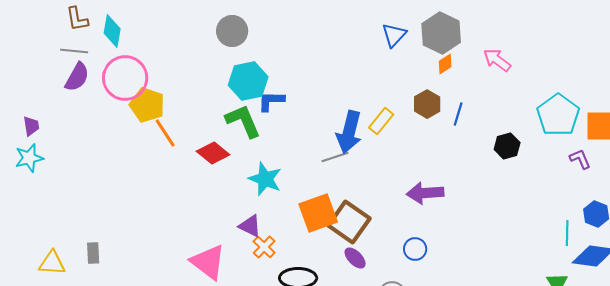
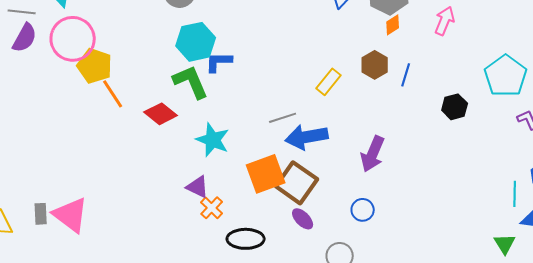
pink arrow: (497, 60) -> (445, 21), turned 76
blue arrow: (349, 132) -> (307, 137), moved, turned 66
purple arrow: (425, 193) -> (373, 154), turned -63
pink triangle: (208, 262) -> (71, 215), moved

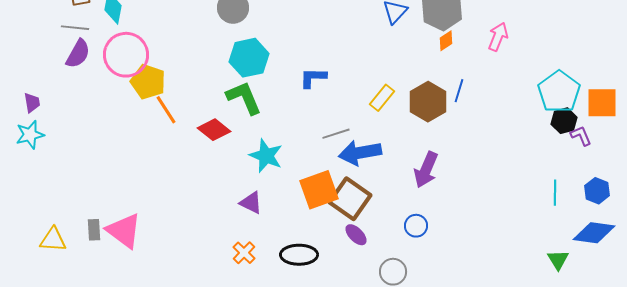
blue L-shape: (219, 62) -> (313, 78), moved
brown hexagon: (375, 65) -> (428, 102), moved, size x1.4
black hexagon: (455, 107) -> (564, 121), moved
cyan line: (515, 194) -> (555, 193), moved
orange cross: (212, 208) -> (244, 253), moved

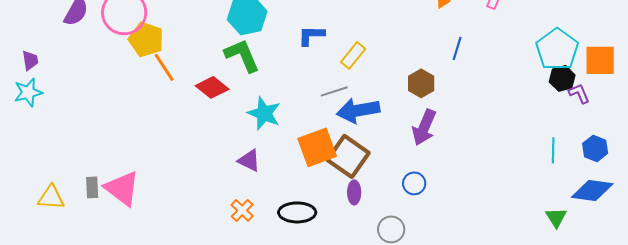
yellow rectangle: (382, 98) -> (353, 55), moved
brown hexagon: (428, 102) -> (421, 83), moved, size x0.7
purple ellipse: (356, 235) -> (354, 192), turned 45

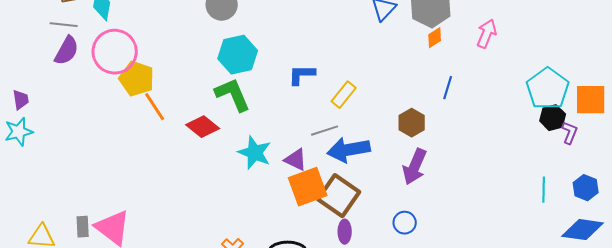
purple L-shape: (579, 93) -> (570, 133), turned 45
purple triangle: (249, 160) -> (296, 160), moved

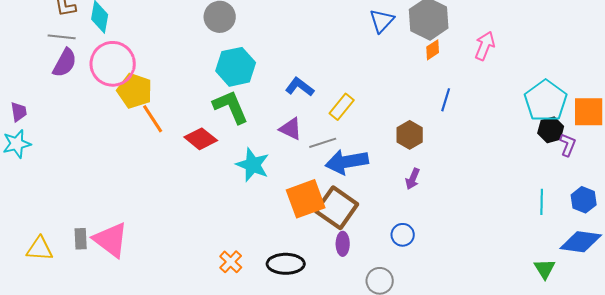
blue L-shape: (302, 75) -> (300, 87), turned 36
purple triangle: (296, 160) -> (291, 129), moved
purple arrow: (415, 167) -> (413, 179), size x0.6

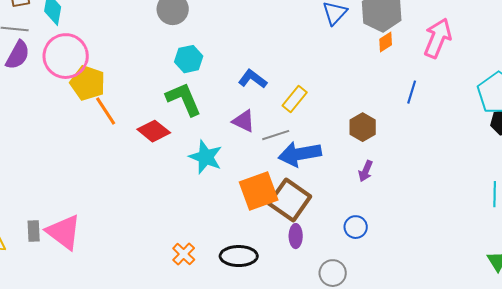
pink arrow: (485, 46) -> (438, 38), size x1.4
cyan hexagon: (236, 67) -> (189, 59), size x0.7
blue line: (446, 100) -> (412, 92), moved

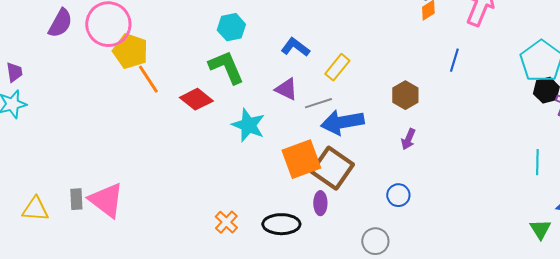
purple ellipse: (296, 236) -> (320, 203), moved

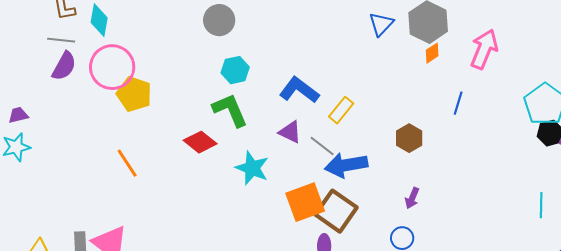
blue L-shape: (295, 47) -> (299, 90), size x1.4
purple trapezoid: (14, 72) -> (18, 115), turned -95
orange line: (148, 79) -> (127, 163), moved
gray line: (318, 103) -> (322, 146), turned 56
purple arrow: (408, 139) -> (412, 198), moved

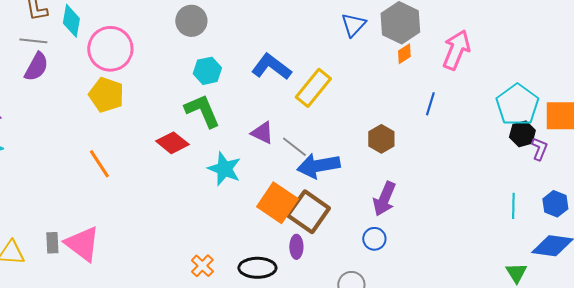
pink circle: (112, 67) -> (110, 49), moved
blue L-shape: (299, 90) -> (271, 67), moved
yellow rectangle: (341, 110) -> (313, 88), moved, size x1.4
purple arrow: (412, 198) -> (384, 199), size x1.6
orange square: (305, 202) -> (277, 203), turned -36

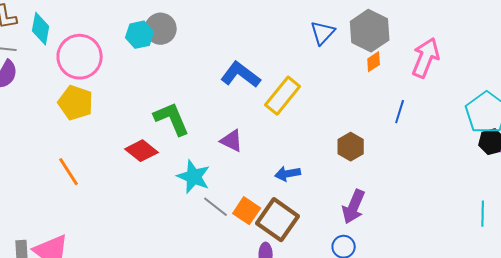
cyan hexagon: (207, 71) -> (140, 35), moved
gray line: (294, 147) -> (216, 207), moved
blue arrow: (318, 166) -> (288, 174), size x0.6
orange square: (277, 203) -> (247, 211), size x0.7

